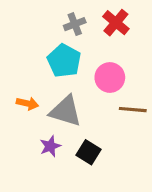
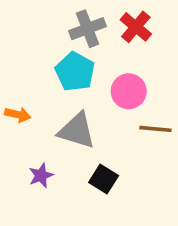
gray cross: (75, 24) -> (87, 29), size x1.4
orange arrow: (27, 103) -> (18, 115), moved
purple star: (50, 146) -> (41, 175), moved

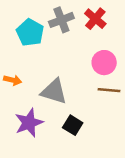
cyan pentagon: (75, 72) -> (30, 32), moved
pink circle: (129, 91) -> (104, 63), moved
purple star: (41, 175) -> (29, 123), size x1.6

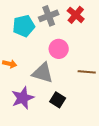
cyan pentagon: (30, 32) -> (24, 26), turned 30
pink circle: (104, 63) -> (59, 49), moved

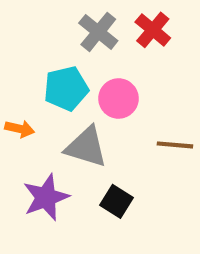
gray cross: (49, 16) -> (98, 32), turned -30
cyan pentagon: (24, 26) -> (66, 88), moved

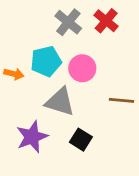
orange arrow: (20, 129) -> (14, 74), moved

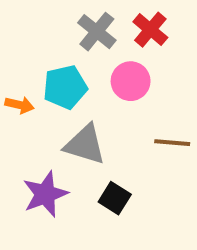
pink circle: (82, 68) -> (131, 81), moved

